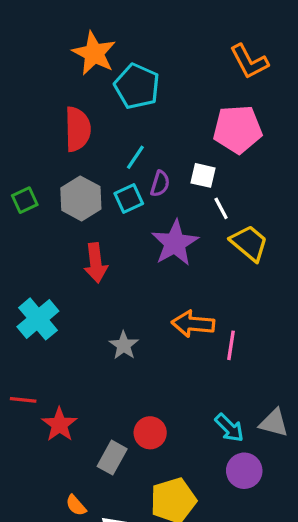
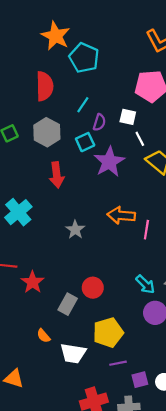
cyan square: (129, 198) -> (85, 142), moved

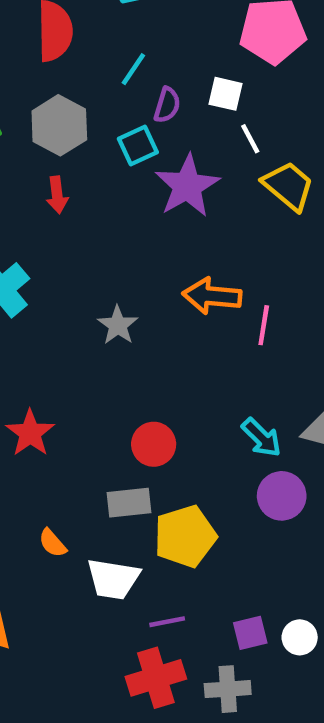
red arrow: (57, 175) -> (57, 195), moved, size x0.7
gray rectangle: (68, 304) -> (129, 503), moved, turned 55
purple line: (118, 363) -> (167, 622), moved

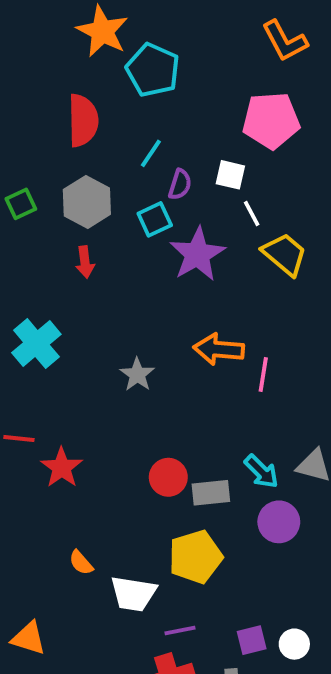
gray rectangle: (129, 503) -> (211, 493), moved

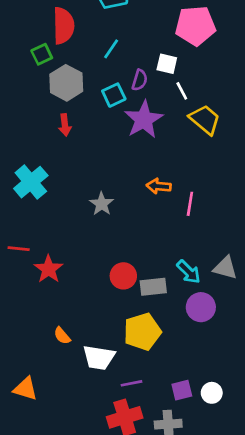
purple semicircle: (180, 184) -> (140, 80), moved
green square: (21, 204) -> (42, 54), moved
orange arrow: (219, 349) -> (159, 186), size x0.7

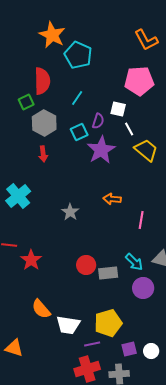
pink line: (190, 204) -> (141, 220), moved
yellow pentagon: (142, 332) -> (108, 323), moved
orange semicircle: (62, 336) -> (41, 309), size x1.5

